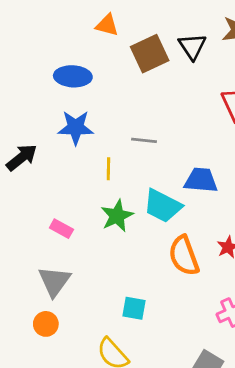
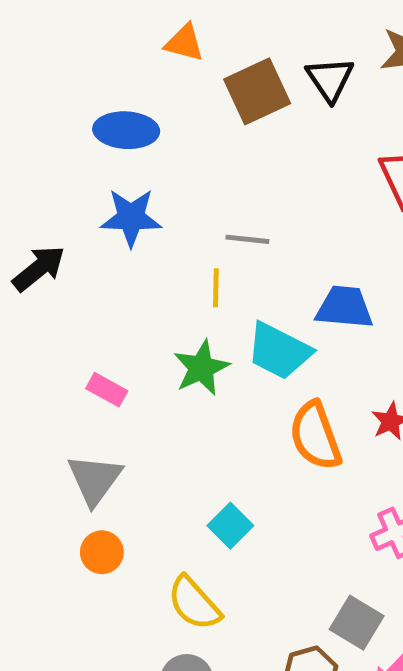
yellow line: (108, 169) -> (216, 288), moved
cyan square: (134, 308) -> (230, 526), turned 35
orange circle: (46, 324) -> (102, 552), moved

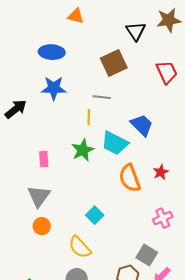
brown square: (257, 91) -> (114, 63), moved
blue trapezoid: (344, 307) -> (142, 125), turned 40
pink rectangle: (107, 390) -> (44, 159), turned 56

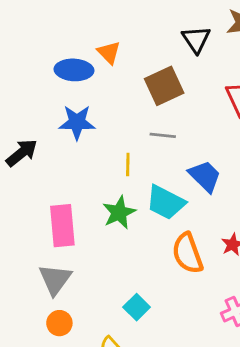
orange triangle: (76, 16) -> (109, 52), moved, turned 30
gray line: (102, 97) -> (163, 135), moved
pink rectangle: (44, 159) -> (62, 226), size x1.8

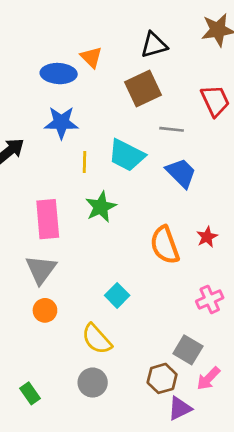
black triangle: (196, 39) -> (154, 45), moved, turned 48
gray line: (163, 135) -> (172, 129), moved
yellow line: (128, 165) -> (84, 162), moved
cyan trapezoid: (166, 202) -> (127, 155), moved

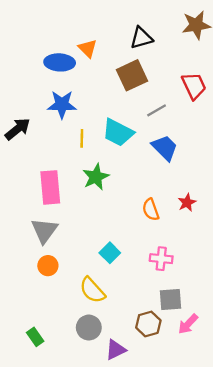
gray line: (172, 129) -> (157, 110), turned -36
orange semicircle: (165, 245) -> (151, 210), size x0.7
pink cross: (210, 299) -> (161, 259), moved, turned 30
gray square: (188, 350) -> (171, 299), turned -35
purple triangle: (180, 408) -> (116, 350), moved

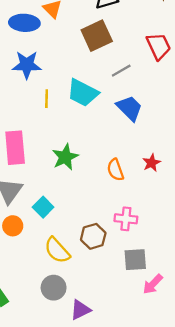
green star: (96, 177) -> (65, 157), moved
cyan square: (110, 253) -> (43, 207), moved
brown hexagon: (148, 324) -> (93, 236), moved

